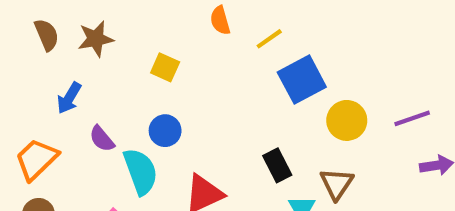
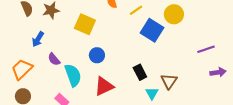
yellow square: (165, 67) -> (85, 24), size x1.5
blue square: (302, 80) -> (152, 30), turned -30
yellow circle: (347, 120) -> (174, 14), moved
blue circle: (165, 131) -> (97, 55), moved

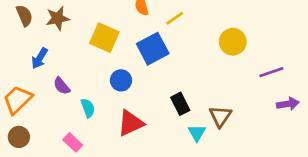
yellow circle: (174, 14) -> (233, 42), moved
blue square: (152, 30) -> (153, 49), moved, turned 30
cyan semicircle: (73, 75) -> (88, 108), size x0.6

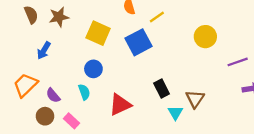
blue circle: (121, 80) -> (93, 69), moved
purple semicircle: (62, 86) -> (53, 95), moved
brown circle: (19, 137) -> (45, 116), moved

